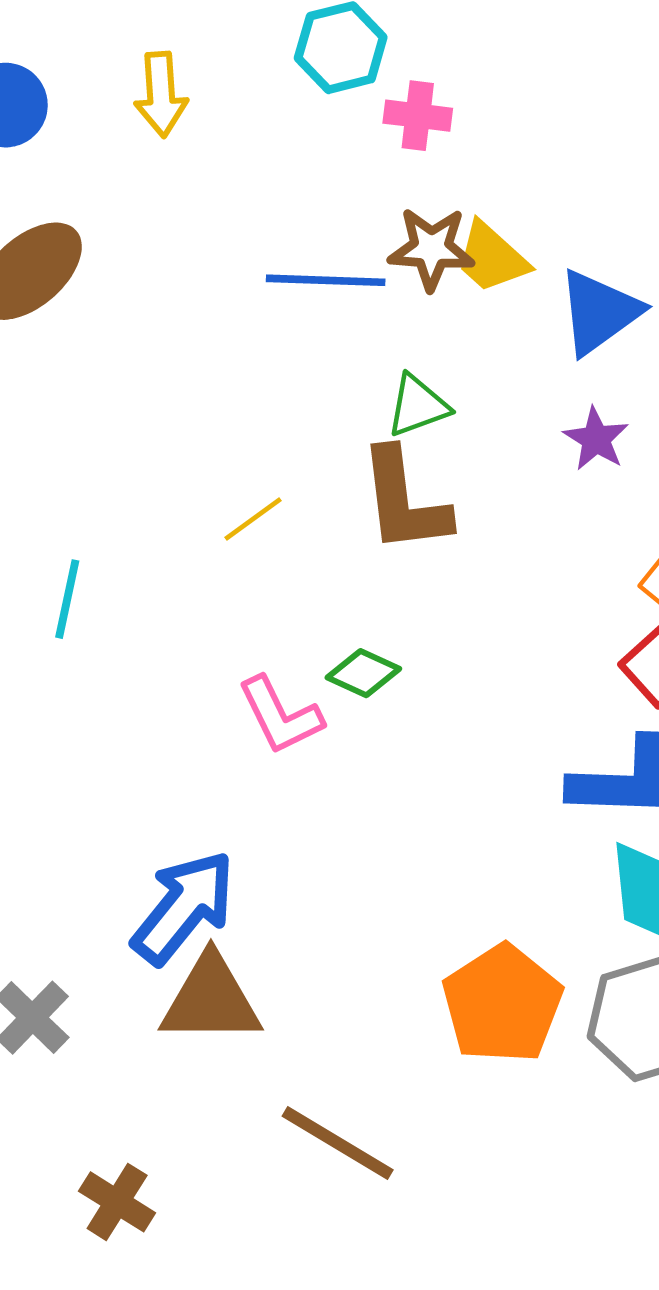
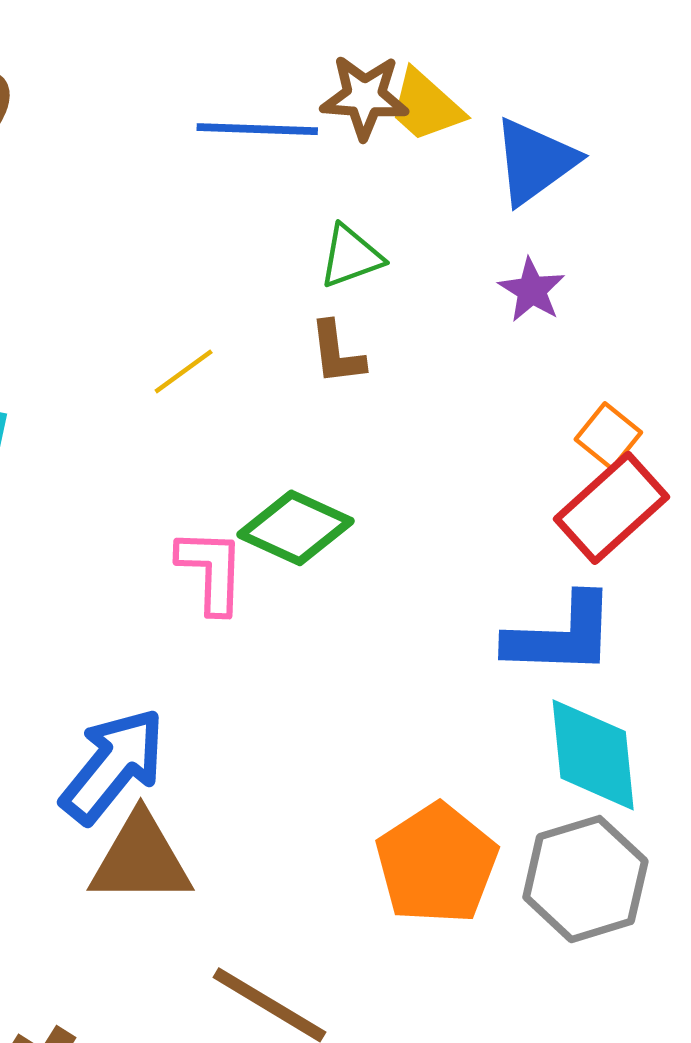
brown L-shape: (404, 501) -> (337, 353), size x0.6
green diamond: (363, 673) -> (296, 528), size x1.5
pink L-shape: (280, 715) -> (211, 571), turned -152

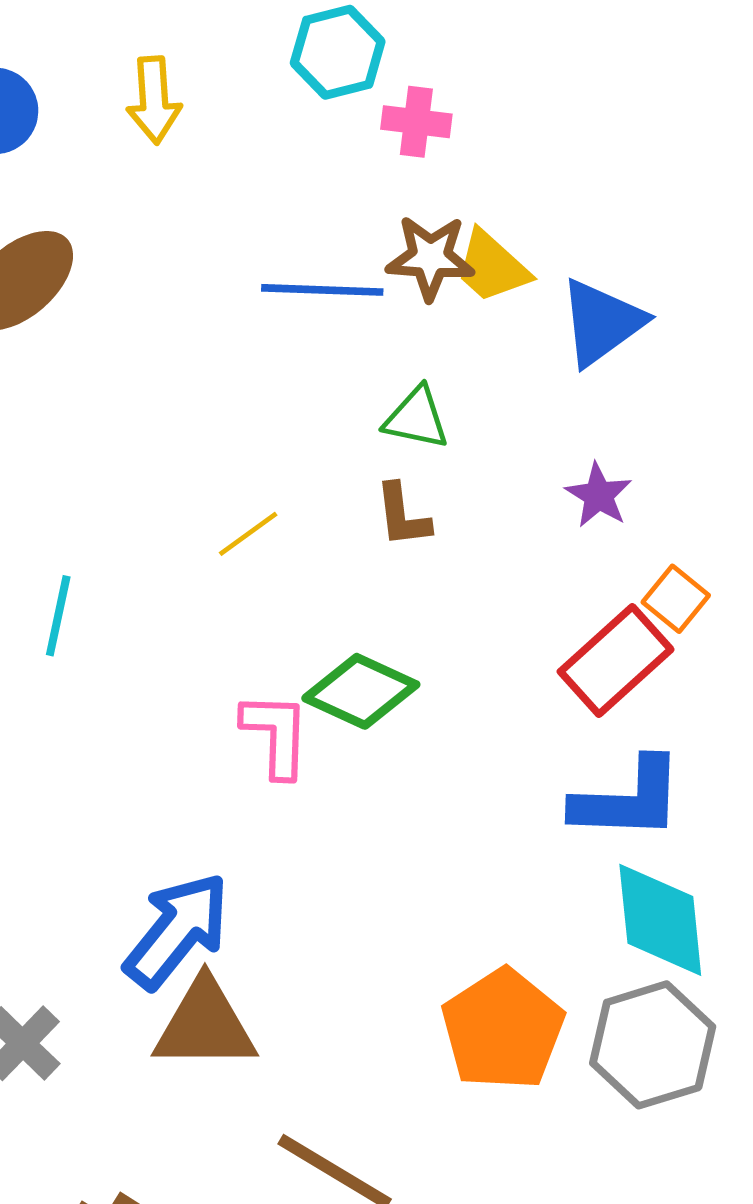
green triangle: (351, 256) -> (416, 418), turned 32
purple star: (532, 290) -> (599, 495), moved
red rectangle: (611, 508) -> (616, 660), moved

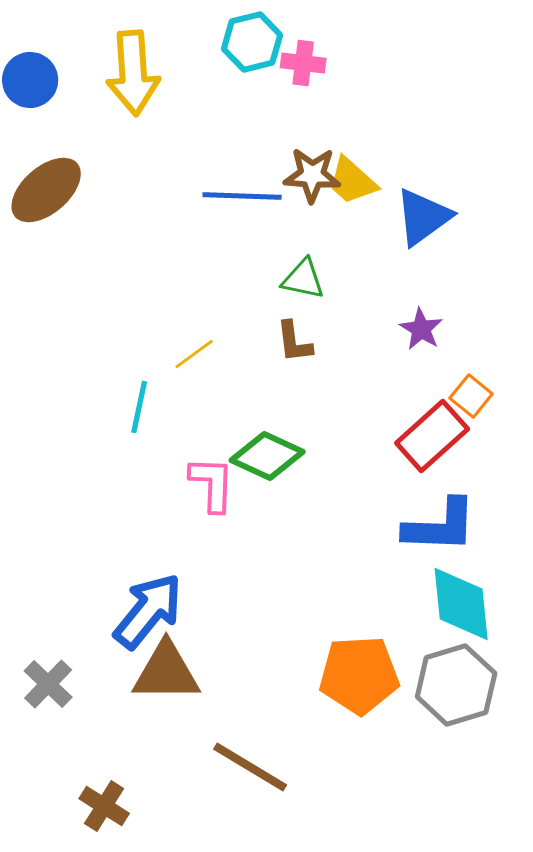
yellow arrow: (154, 100) -> (133, 73), size x1.5
pink cross: (416, 122) -> (303, 63), moved
cyan line: (58, 616) -> (139, 407), moved
orange pentagon: (503, 1029) -> (359, 675), turned 30

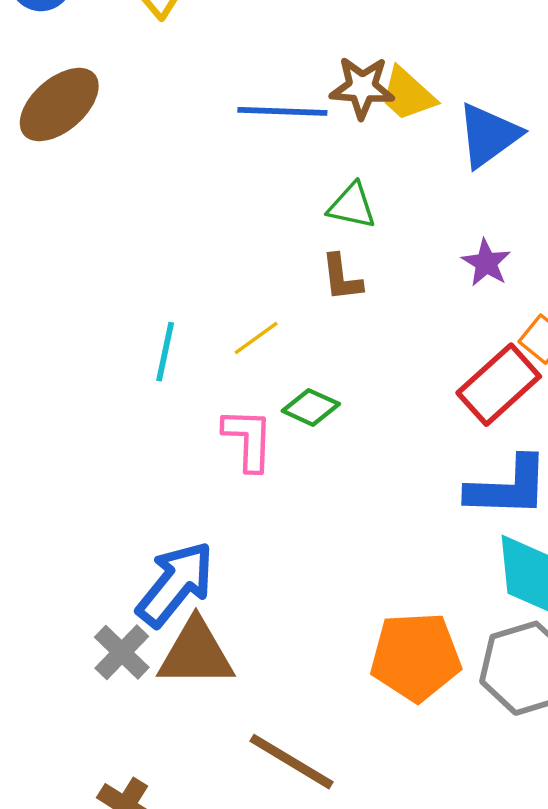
yellow line: (194, 354) -> (256, 338), moved
green diamond: (267, 456) -> (311, 407), size x0.7
gray cross: (48, 684) -> (122, 652), moved

